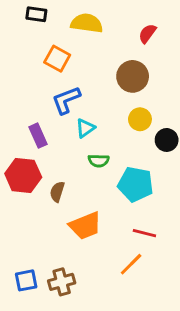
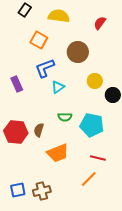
black rectangle: (36, 14) -> (25, 10), turned -64
brown circle: (133, 76) -> (78, 52), moved
purple rectangle: (38, 136) -> (17, 84), moved
green semicircle: (99, 161) -> (65, 117), moved
red hexagon: (23, 175) -> (16, 132), moved

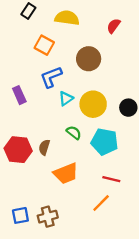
yellow circle: (95, 81) -> (93, 104), moved, size x1.5
green semicircle: (65, 117) -> (74, 133), turned -144

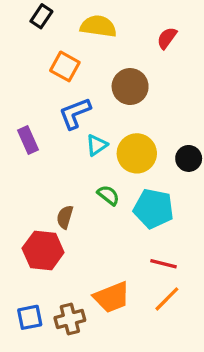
red hexagon: (18, 150) -> (43, 250), moved
orange trapezoid: (66, 173) -> (112, 297), moved
orange line: (101, 203) -> (167, 299), moved

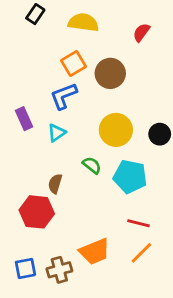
orange square: (65, 66) -> (73, 63), moved, turned 30
cyan triangle: (97, 145) -> (57, 133), moved

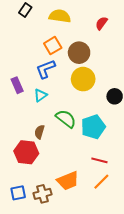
yellow circle: (116, 130) -> (83, 79), moved
green semicircle: (92, 165) -> (66, 119), size x1.5
cyan pentagon: (130, 177) -> (93, 127), turned -30

